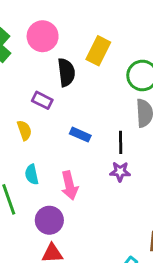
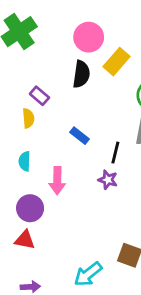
pink circle: (43, 36) -> (89, 37), moved
purple rectangle: (42, 100) -> (39, 96), moved

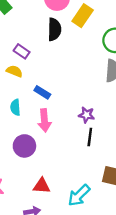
yellow semicircle: (28, 118) -> (14, 71), turned -56
blue rectangle: (80, 136) -> (42, 92), moved
black line: (115, 153) -> (90, 137), moved
red triangle: (25, 240) -> (42, 186), moved

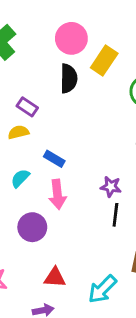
yellow semicircle: (14, 71) -> (18, 132), turned -35
cyan semicircle: (15, 107) -> (20, 178), turned 49

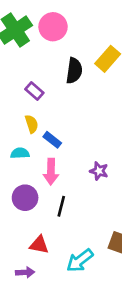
pink circle: (71, 38) -> (53, 27), moved
yellow semicircle: (18, 132) -> (32, 124), moved, turned 78
cyan semicircle: (20, 178) -> (20, 153), turned 36
black line: (115, 215) -> (61, 206), moved

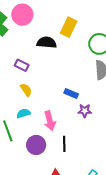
black semicircle: (74, 71) -> (47, 42), turned -78
blue rectangle: (52, 140) -> (71, 93), moved

